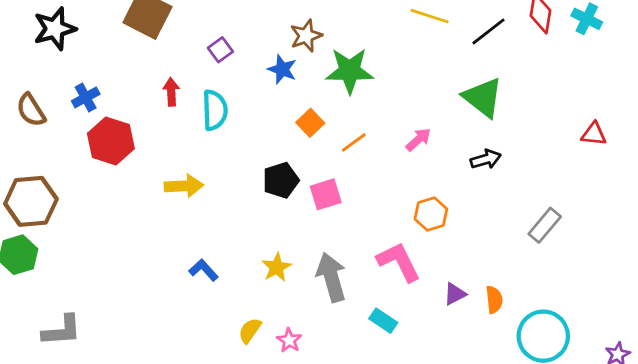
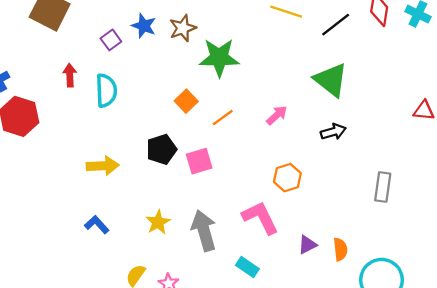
blue star: (282, 69) -> (144, 26), moved
yellow arrow: (184, 186) -> (103, 166), moved
gray rectangle: (545, 225) -> (383, 187), turned -32

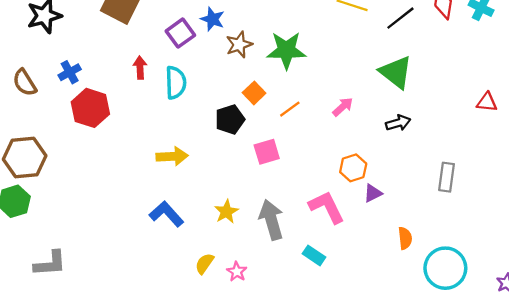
brown star: (183, 28) -> (239, 45), moved
purple square: (111, 40) -> (180, 33), size x1.4
black pentagon: (161, 149) -> (230, 119), moved
blue L-shape: (97, 225) -> (166, 214), size x1.4
purple triangle: (307, 245) -> (373, 193), moved

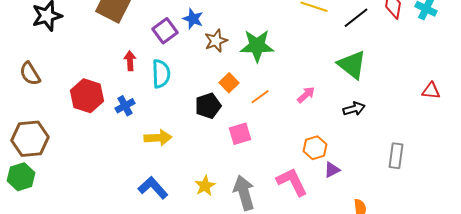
blue cross: (70, 72) -> (125, 106), moved

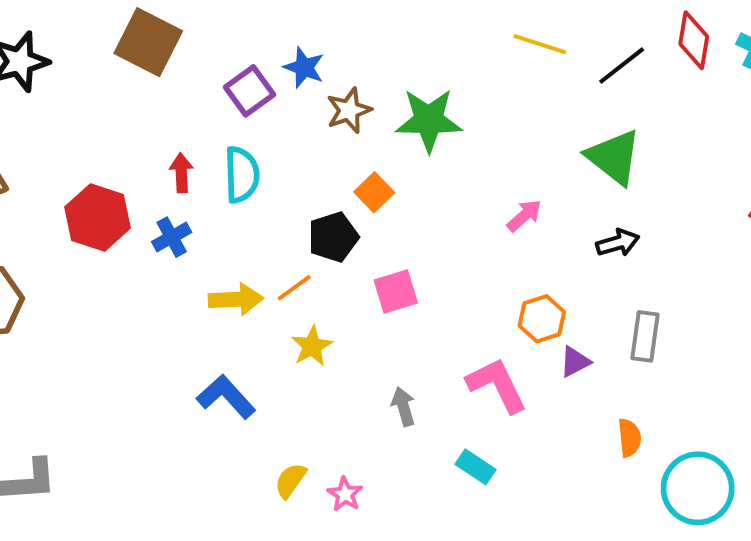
red arrow: (130, 61) -> (181, 173), moved
orange line: (260, 97) -> (294, 288), moved
gray rectangle: (396, 156) -> (645, 336), moved
yellow star: (205, 186) -> (312, 346), moved
gray arrow: (244, 193) -> (403, 407), size x0.6

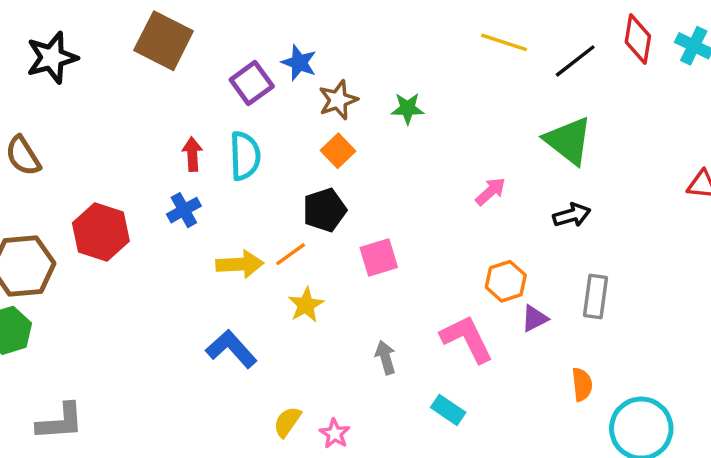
green star: (429, 120) -> (408, 108), size x0.6
orange square: (374, 192) -> (338, 151), moved
red hexagon: (98, 218) -> (101, 232), moved

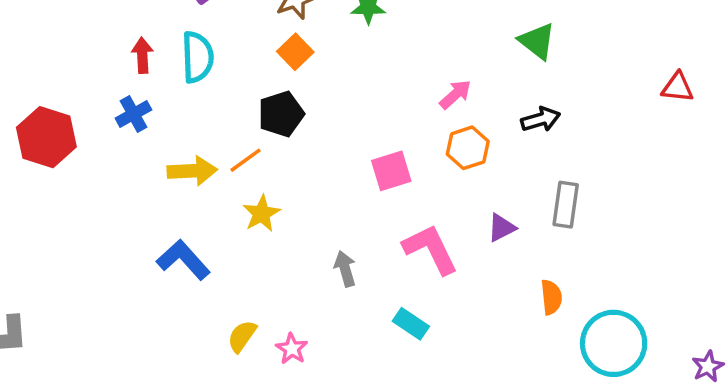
green triangle: (568, 141) -> (537, 41), size x0.7
pink square: (379, 257) -> (391, 171), moved
orange hexagon: (506, 281) -> (468, 148), moved

